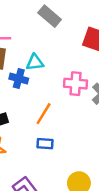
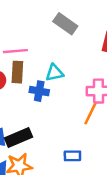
orange line: (44, 114) -> (91, 113), moved

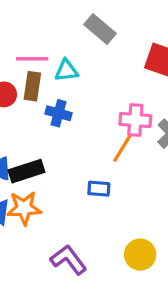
cyan triangle: (54, 73) -> (66, 71), moved
blue rectangle: (72, 156) -> (99, 189), moved

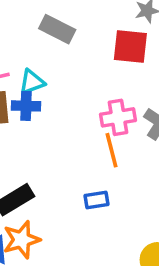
blue cross: (59, 113) -> (26, 106), moved
orange line: (123, 148) -> (112, 150), turned -32

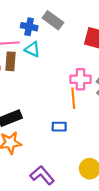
cyan triangle: (32, 82) -> (32, 49), turned 35
blue cross: (26, 106) -> (29, 27), moved

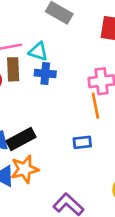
blue cross: (29, 27) -> (45, 74), moved

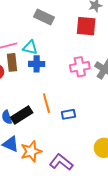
orange line: (95, 106) -> (46, 103), moved
orange star: (25, 169) -> (31, 151), moved

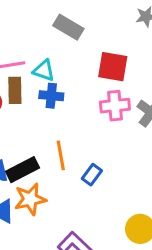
red square: (86, 26) -> (113, 67), moved
blue rectangle: (68, 114) -> (92, 175), turned -48
orange star: (31, 151) -> (30, 199), moved

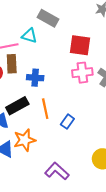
cyan triangle: (44, 71) -> (29, 36), moved
blue cross: (51, 96) -> (35, 78), moved
black rectangle: (22, 170) -> (17, 106), moved

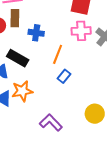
black rectangle: (17, 106) -> (18, 58), turned 55
orange line: (45, 109) -> (58, 54), moved, turned 30

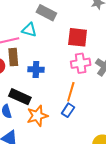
orange line: (58, 54) -> (71, 92), moved
orange star: (22, 91) -> (37, 116), moved

